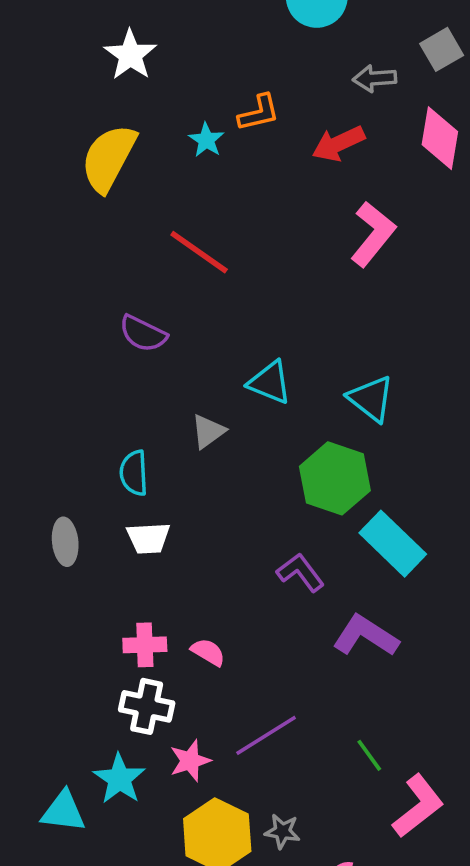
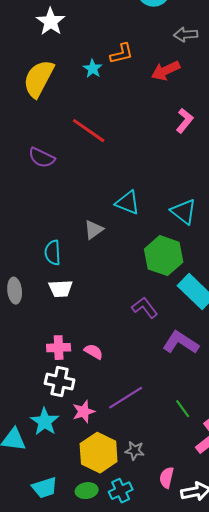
pink L-shape: (373, 234) -> (185, 121), size x0.7
purple semicircle: (143, 334) -> (42, 158), moved

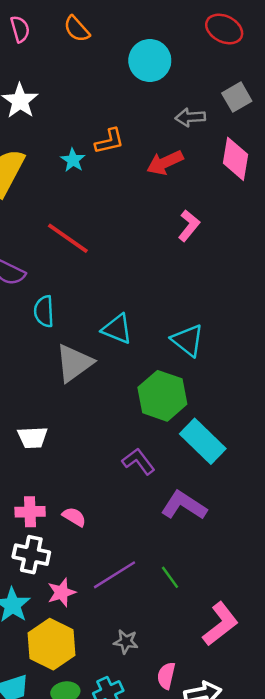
gray triangle: (94, 230) -> (74, 363), size x1.6
cyan semicircle: (53, 253) -> (44, 311), moved
green line: (183, 409) -> (170, 577), moved
yellow hexagon: (99, 453) -> (51, 644), moved

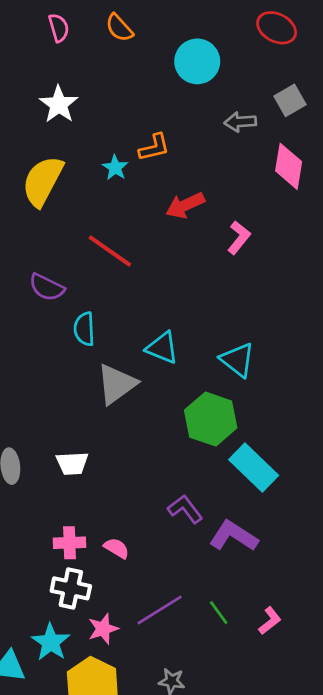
red arrow: (165, 163) -> (185, 205), moved
purple L-shape: (138, 461) -> (185, 509), moved
pink L-shape: (220, 624) -> (270, 621), moved, size x0.6

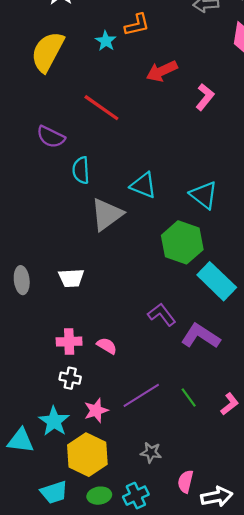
white cross: (71, 588) -> (70, 378), size x0.7

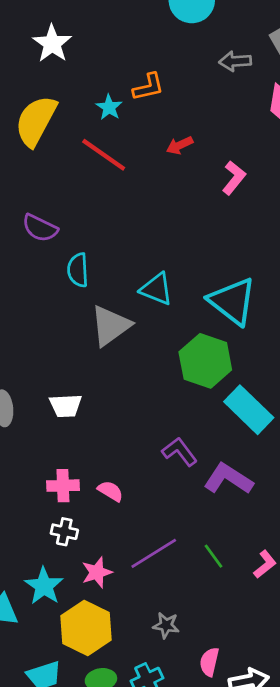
red arrow: (162, 71) -> (180, 145), size x0.7
red line: (101, 108) -> (104, 155), moved
cyan triangle: (204, 195) -> (232, 301), size x1.4

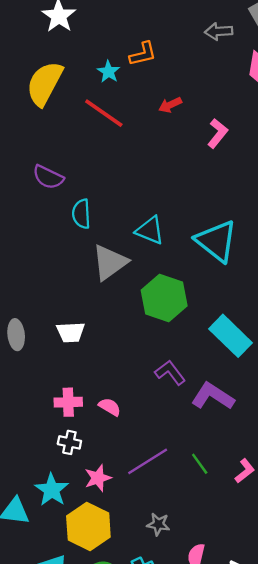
green hexagon: (205, 361) -> (164, 298), moved

